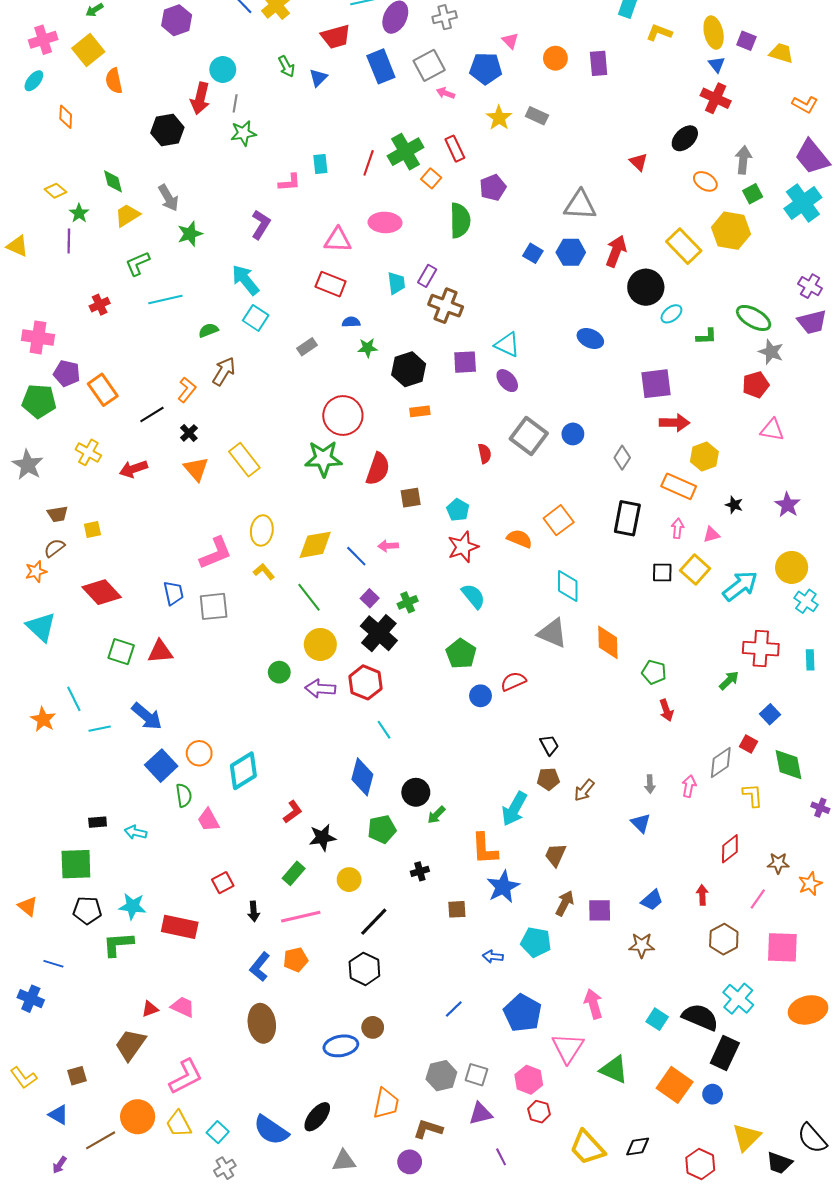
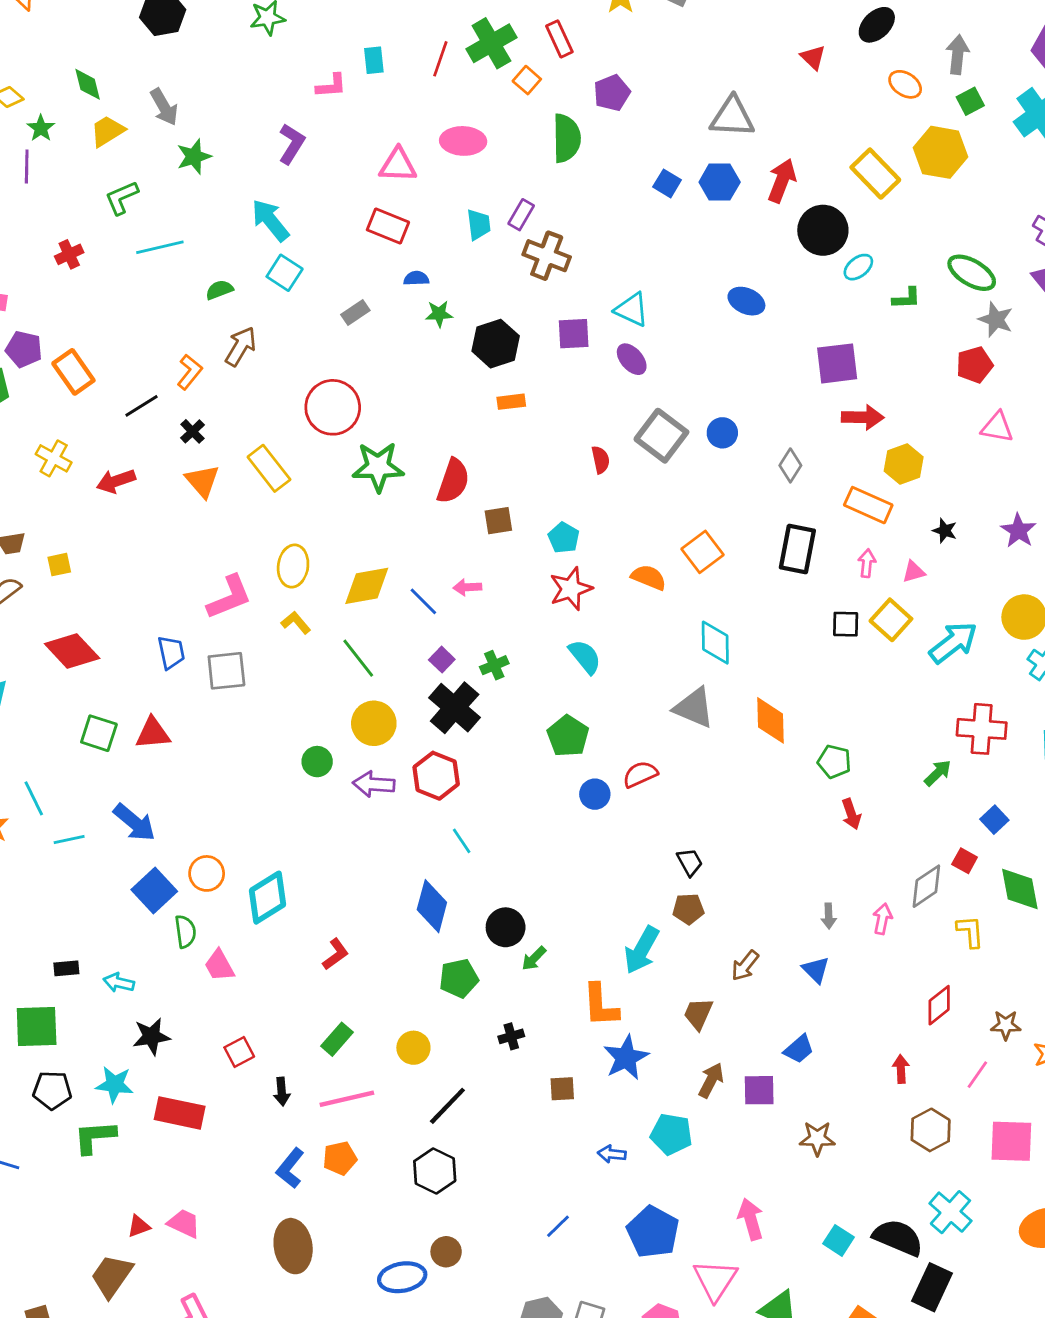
red circle: (343, 415) -> (333, 407), moved
brown arrow: (584, 790) -> (745, 966), moved
black star: (322, 837) -> (151, 1036), moved
blue trapezoid: (652, 900) -> (799, 1049), moved

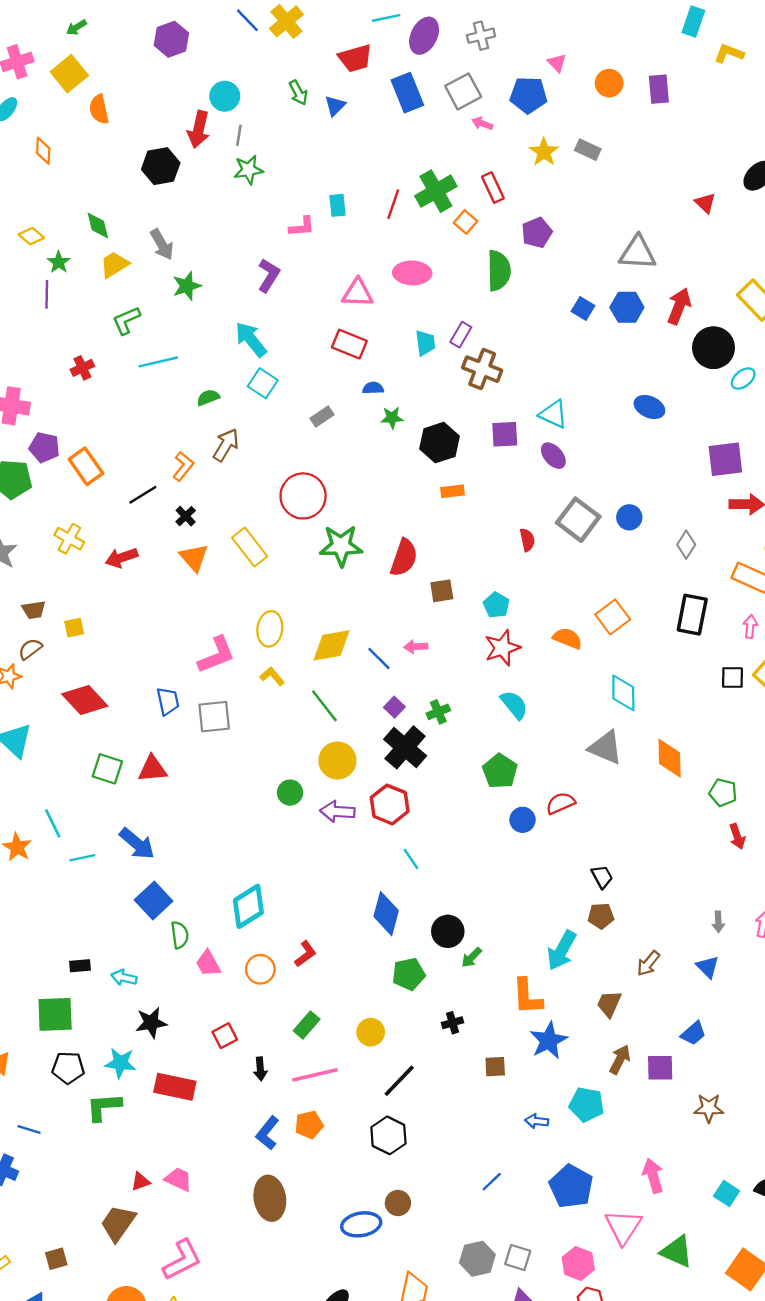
orange circle: (207, 873) -> (260, 969), moved

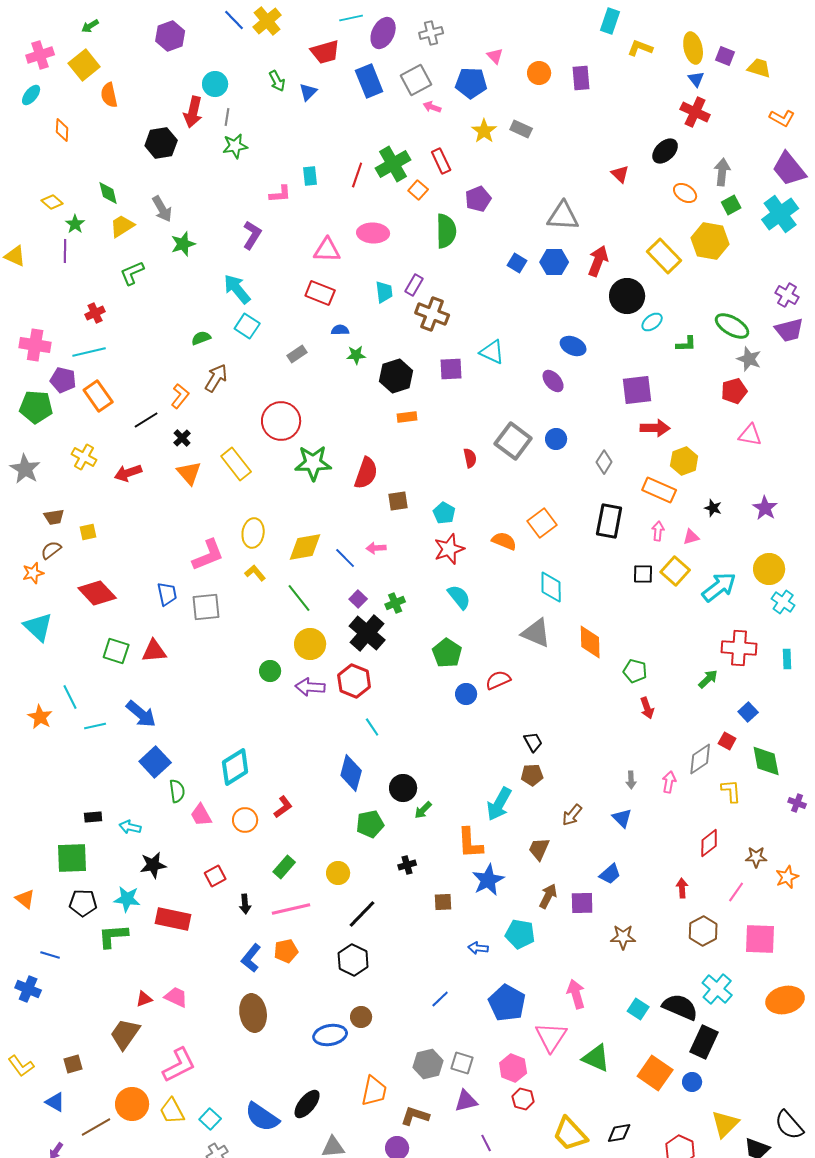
cyan line: (158, 362) -> (89, 352), moved
purple ellipse: (553, 456) -> (553, 381), moved

